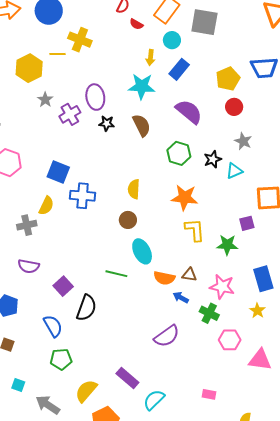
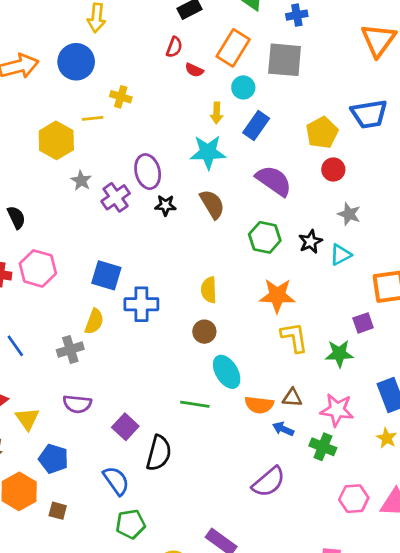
yellow cross: (80, 40) -> (121, 97), size x0.7
pink hexagon: (230, 340) -> (354, 499), moved

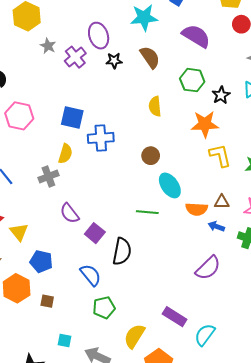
black star: (310, 242) -> (221, 95), moved
yellow semicircle: (209, 290) -> (155, 106), moved
purple semicircle: (77, 404) -> (70, 213), moved, turned 50

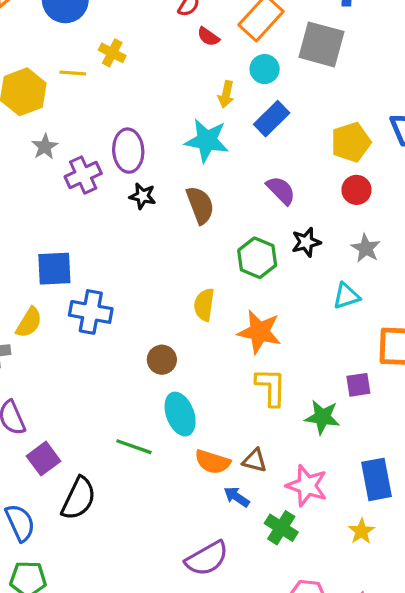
purple semicircle: (196, 36) -> (281, 190), size x0.7
black star: (221, 95) -> (306, 242), moved
yellow semicircle: (155, 106) -> (204, 305), moved
blue square: (72, 118) -> (54, 269), turned -30

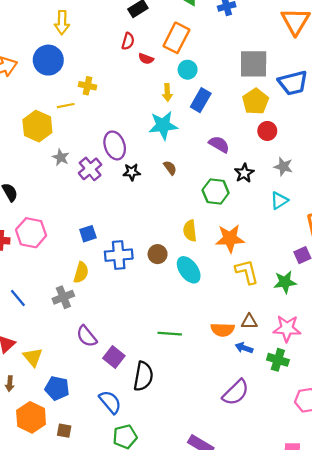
gray square: (321, 44) -> (254, 64), moved
brown semicircle: (200, 205) -> (170, 168), size x0.6
blue square: (54, 269) -> (88, 234), size x0.7
brown circle: (162, 360) -> (158, 254), moved
cyan ellipse: (180, 414) -> (189, 270), moved

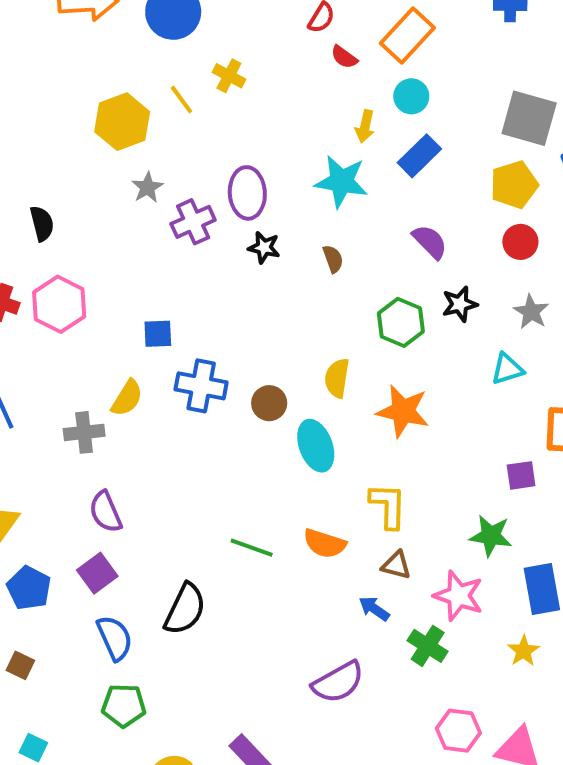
yellow line: (66, 106) -> (181, 99), turned 49
yellow L-shape: (247, 272) -> (388, 506), moved
green star: (285, 282) -> (491, 536), moved
orange semicircle: (223, 330) -> (325, 543), moved
purple square: (114, 357) -> (97, 573), moved

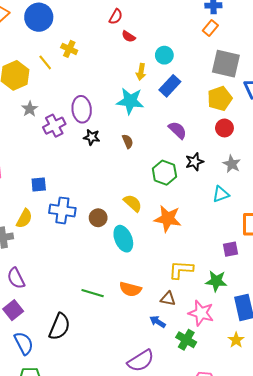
orange rectangle: (407, 35) -> (210, 28), moved, size x0.6
yellow semicircle: (337, 378) -> (133, 203), turned 126
yellow L-shape: (388, 506) -> (181, 270), moved, turned -85

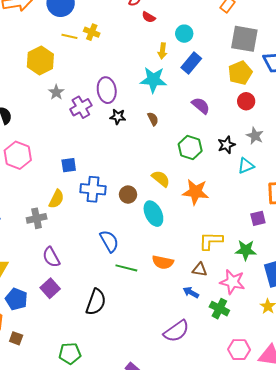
yellow line: (45, 62) -> (69, 36), moved, turned -35
black star: (194, 162) -> (226, 145), moved
blue semicircle: (24, 343) -> (109, 241), moved

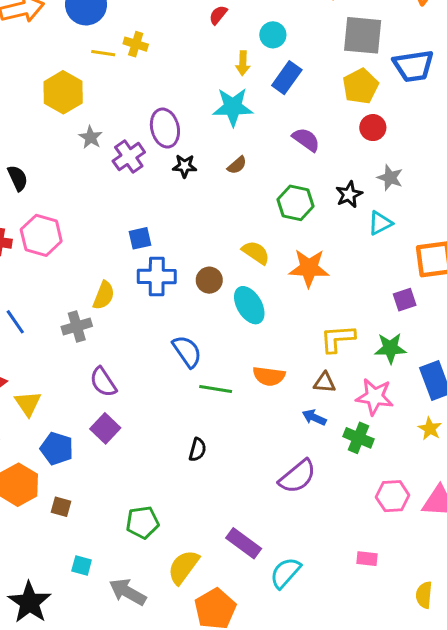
red semicircle: (149, 17) -> (218, 15), turned 104
brown semicircle: (153, 119) -> (237, 165), turned 80
blue square: (69, 165) -> (140, 238), moved
black semicircle: (96, 302) -> (197, 450), moved, size x0.6

